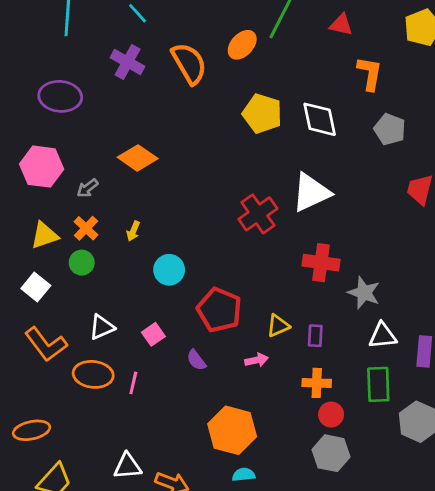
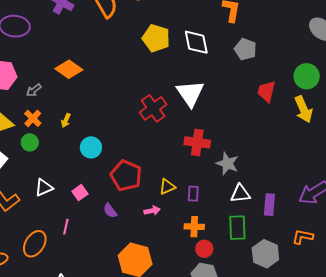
white triangle: (311, 192) -> (190, 93), turned -40
orange ellipse: (93, 374) -> (35, 244), moved, turned -64

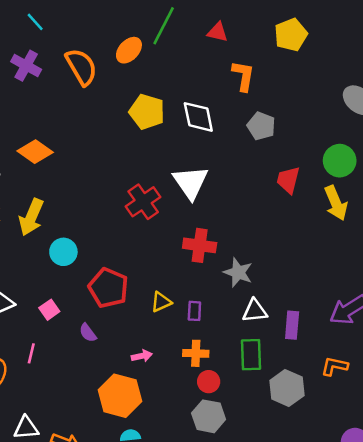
yellow arrow: (66, 120) -> (31, 217), size x2.0
pink arrow: (152, 211) -> (142, 356), moved

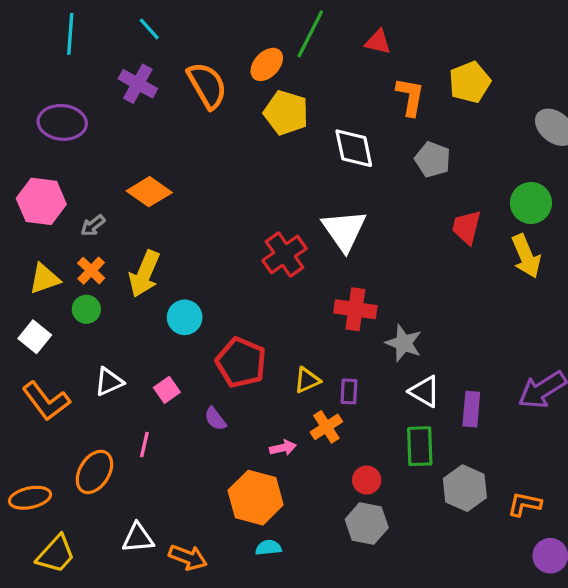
yellow pentagon: (291, 35) -> (470, 82), moved
yellow pentagon: (147, 112) -> (286, 113), moved
white triangle: (255, 311) -> (425, 391), turned 36
orange cross: (196, 353) -> (326, 427), moved, turned -35
orange L-shape: (334, 366) -> (525, 504), moved

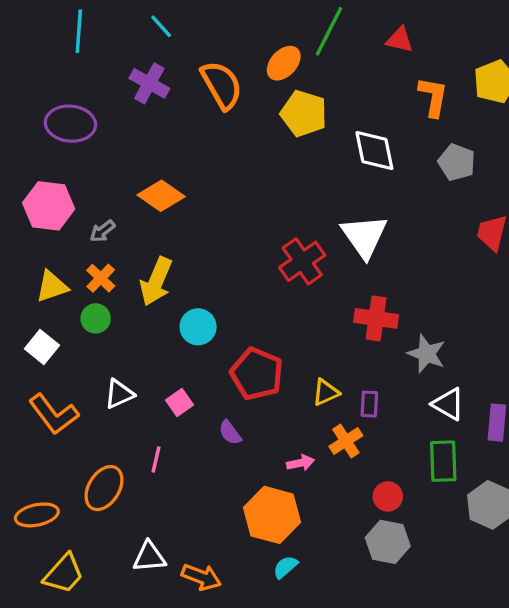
cyan semicircle: (268, 548) -> (285, 567), turned -35

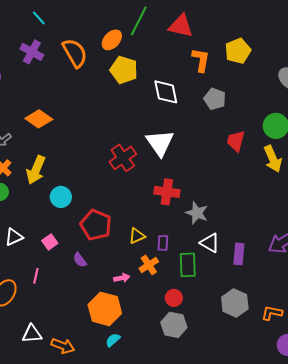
red triangle: (400, 40) -> (181, 26), size x1.5
green rectangle: (443, 461) -> (188, 265), moved

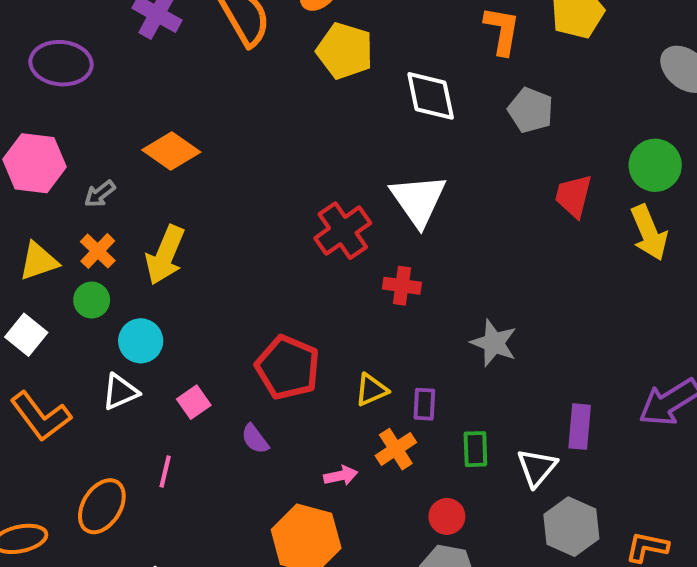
red cross: (167, 192) -> (402, 286), moved, size x0.7
cyan circle: (61, 197) -> (141, 341), moved
white triangle: (210, 243) -> (537, 467), moved, turned 40
green rectangle: (188, 265) -> (475, 449), size x0.7

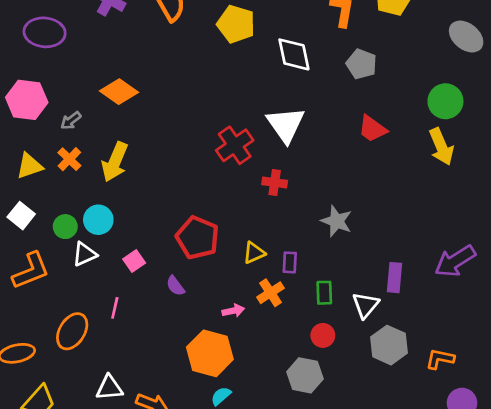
red trapezoid: (573, 196) -> (372, 129), moved, turned -68
green circle: (92, 300) -> (65, 227), moved
orange L-shape: (41, 416) -> (31, 271), turned -75
red circle: (447, 516) -> (323, 335), moved

